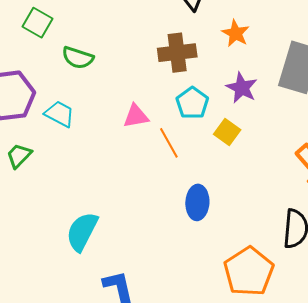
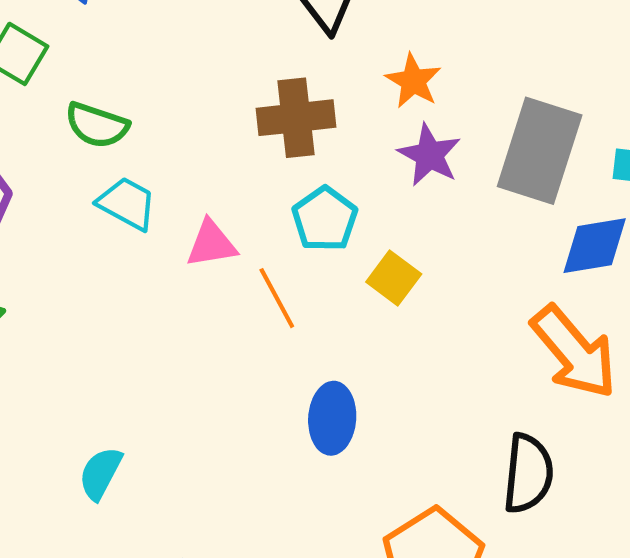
purple star: (242, 88) -> (429, 155), moved
cyan trapezoid: (59, 114) -> (127, 204), moved
cyan semicircle: (82, 232) -> (100, 473), size x0.7

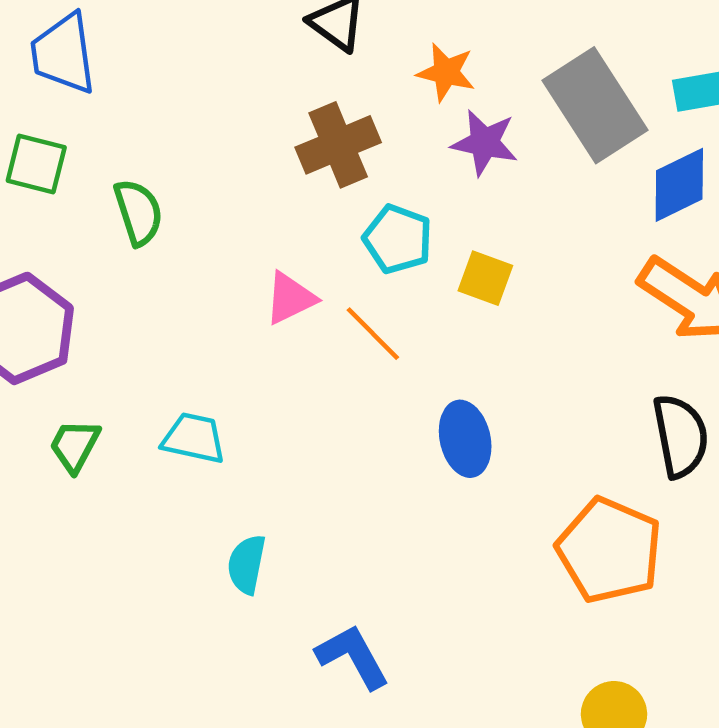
green semicircle: (97, 125) -> (138, 212), turned -110
gray rectangle: (540, 151) -> (595, 105), turned -34
cyan trapezoid: (127, 204) -> (194, 438), moved

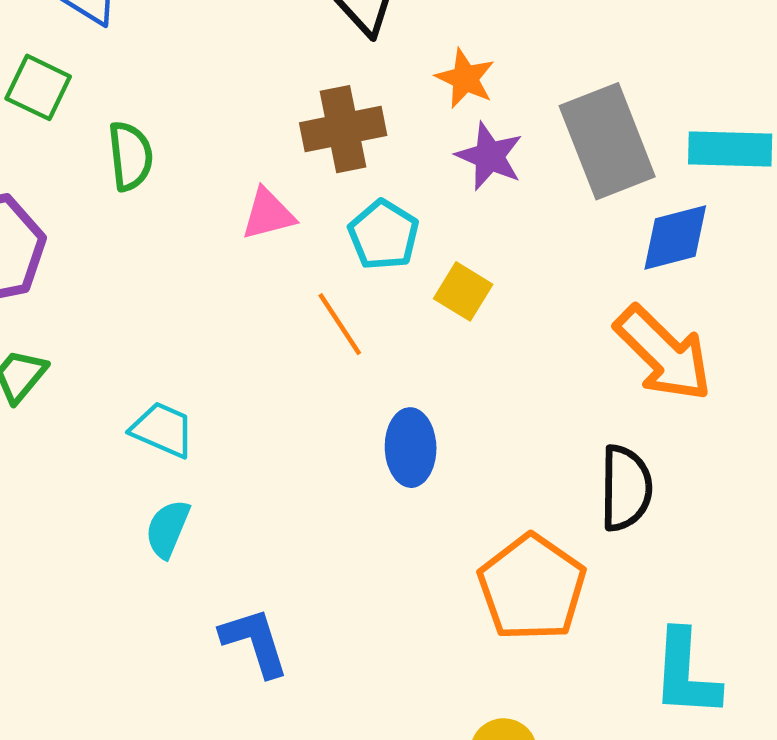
pink triangle: (290, 298) -> (268, 214), moved
cyan trapezoid: (194, 438) -> (163, 430), moved

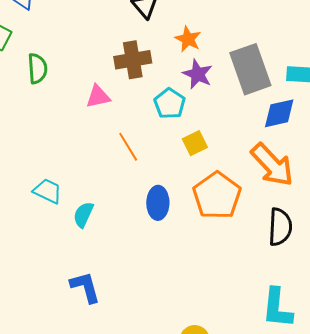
cyan pentagon: (384, 235) -> (170, 104), moved
yellow square: (463, 291) -> (195, 143), moved, turned 30
black semicircle: (626, 488) -> (280, 227), moved
cyan semicircle: (168, 529) -> (83, 215), moved
orange pentagon: (532, 588) -> (217, 196), moved

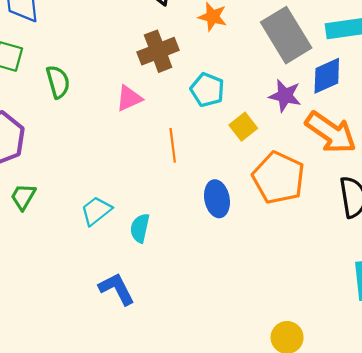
purple star: (198, 74) -> (285, 96), moved
orange line: (128, 147) -> (173, 145), turned 36
cyan trapezoid: (48, 191) -> (96, 211), turned -52
blue L-shape: (85, 287) -> (117, 289), moved

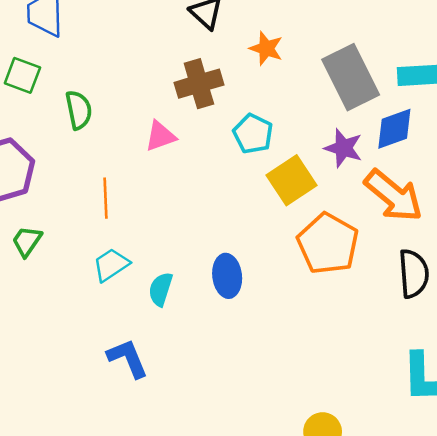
yellow square: (243, 127) -> (292, 180), size x1.5
orange line: (173, 145) -> (105, 198), moved
blue ellipse: (217, 199) -> (227, 276), moved

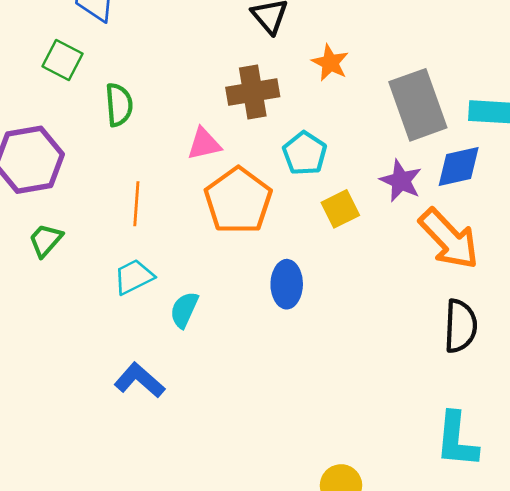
yellow square: (292, 180) -> (340, 209), size x0.7
orange pentagon: (328, 244) -> (238, 201), moved
blue ellipse: (227, 276) -> (287, 284), moved
blue L-shape: (128, 358) -> (139, 380), turned -33

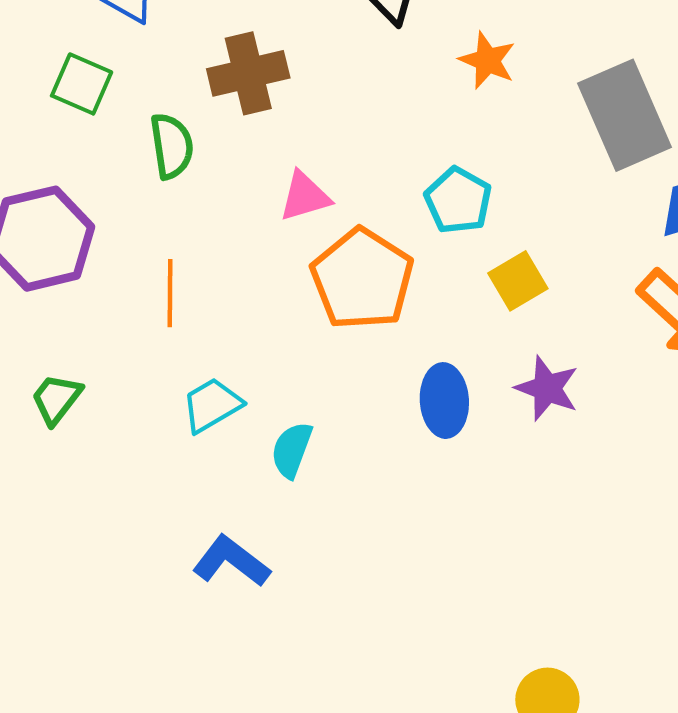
brown cross: (253, 92) -> (248, 73), moved
purple star: (401, 181) -> (547, 388), moved
orange line: (136, 204) -> (170, 293), moved
green trapezoid: (45, 240) -> (56, 399), moved

